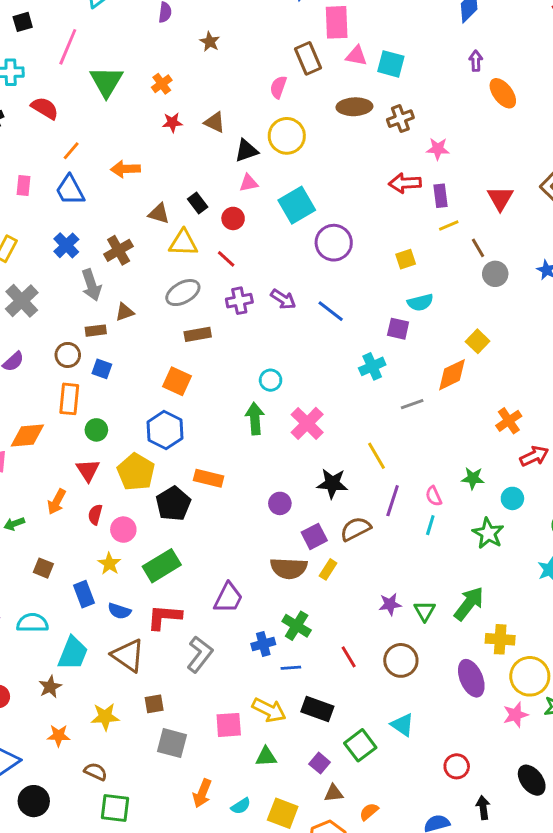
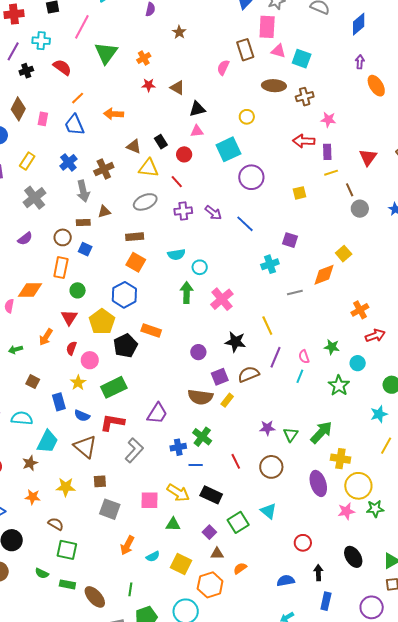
yellow circle: (287, 136) -> (247, 117), moved, size x0.6
cyan semicircle: (420, 302) -> (176, 254), moved
brown rectangle: (198, 334) -> (135, 237), moved

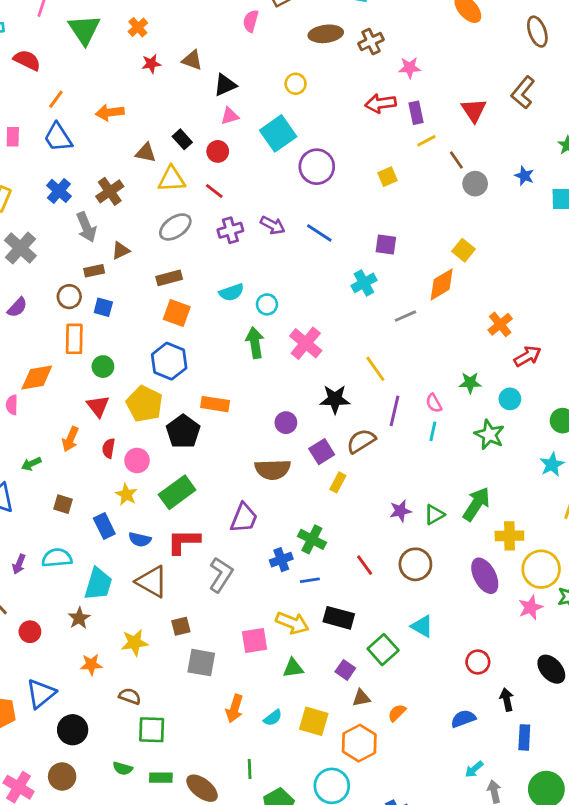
brown semicircle: (200, 397) -> (273, 469), moved
green triangle: (291, 435) -> (434, 515), turned 35

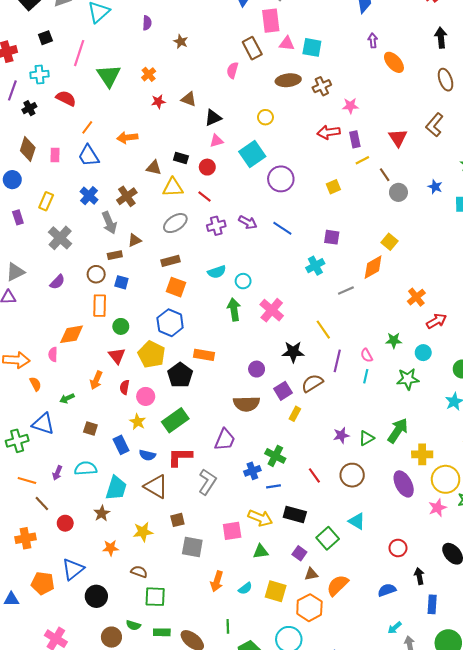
black rectangle: (182, 139) -> (181, 158), turned -32
green star: (489, 435) -> (408, 379), turned -30
orange semicircle: (397, 713) -> (338, 585), size x1.6
brown circle: (62, 777) -> (111, 637), moved

